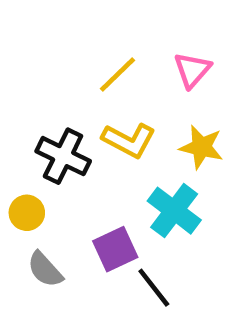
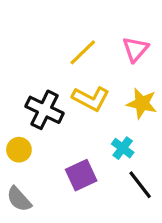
cyan cross: (174, 211) -> (123, 148), size x0.6
gray semicircle: (45, 269) -> (19, 199), moved
black line: (154, 288) -> (140, 185), moved

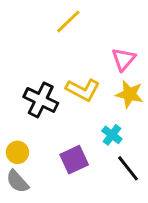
pink triangle: (135, 49) -> (124, 59), moved
yellow line: (83, 52) -> (68, 21), moved
yellow circle: (19, 150) -> (17, 152), moved

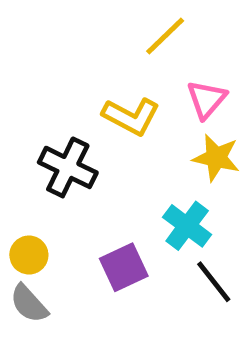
yellow line: (68, 21) -> (165, 36), moved
yellow L-shape: (83, 90) -> (131, 116), moved
cyan cross: (112, 135) -> (187, 226), size x1.4

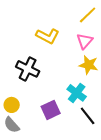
yellow line: (165, 36) -> (88, 15), moved
yellow L-shape: (131, 116) -> (48, 36), moved

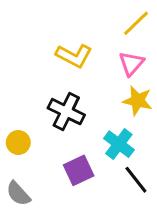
black cross: (28, 69) -> (66, 112), moved
yellow circle: (12, 105) -> (18, 142), moved

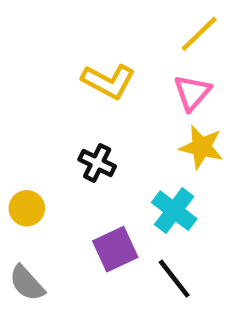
black cross: (66, 112) -> (97, 163), size x0.7
black line: (136, 180) -> (174, 279), moved

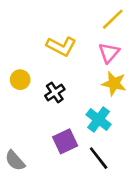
black cross: (97, 163) -> (55, 93), turned 30
yellow circle: (27, 208) -> (20, 80), moved

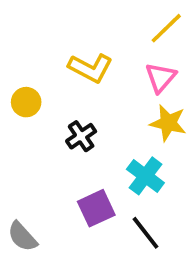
yellow circle: (20, 80) -> (26, 102), moved

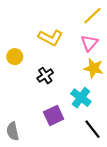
black line: (145, 233) -> (93, 129), moved
gray semicircle: (22, 237) -> (13, 131), turned 30

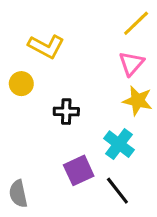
yellow L-shape: (50, 38) -> (46, 46), moved
black cross: (45, 76) -> (66, 112), turned 35
black line: (93, 129) -> (117, 191), moved

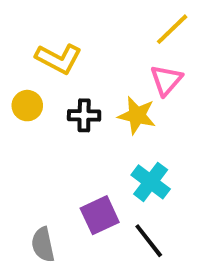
yellow star: (138, 101) -> (137, 115), moved
black cross: (66, 112) -> (84, 115), moved
gray semicircle: (18, 194) -> (43, 245), moved

